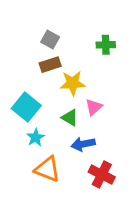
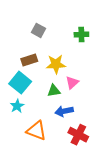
brown rectangle: (50, 65) -> (29, 60), moved
green triangle: (70, 118) -> (54, 91), turned -40
cyan star: (36, 137) -> (17, 106), moved

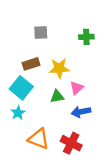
gray square: (38, 30) -> (41, 33), turned -32
blue arrow: (64, 111) -> (81, 112), moved
red cross: (78, 135) -> (71, 143), moved

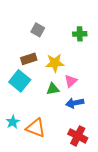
gray square: (41, 33) -> (38, 30), turned 32
cyan star: (18, 113) -> (13, 122), moved
red cross: (71, 143) -> (78, 136), moved

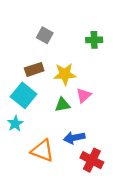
blue arrow: (75, 103) -> (74, 138), moved
cyan star: (13, 122) -> (15, 124), moved

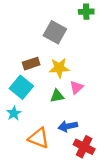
gray square: (45, 35) -> (55, 32), moved, size x1.5
green cross: (94, 40) -> (86, 12), moved

